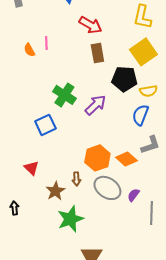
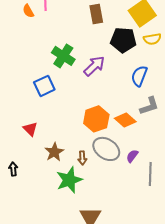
yellow semicircle: (148, 91) -> (152, 39), moved
brown arrow: (76, 179) -> (82, 158), moved

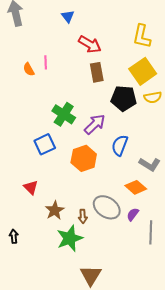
blue semicircle: (139, 76) -> (120, 145), moved
gray L-shape: (149, 106) -> (150, 164), turned 50
orange hexagon: (96, 119) -> (84, 158), moved
orange diamond: (125, 120) -> (136, 187), moved
black arrow: (13, 169) -> (14, 236), moved

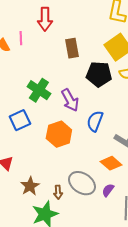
red arrow: (90, 44) -> (45, 19), moved, turned 60
purple arrow: (95, 124) -> (70, 100), turned 105

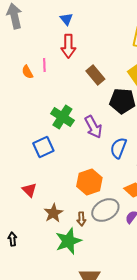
brown rectangle: (72, 48) -> (95, 75), turned -30
orange hexagon: (59, 134) -> (89, 182), moved
gray ellipse: (82, 183) -> (105, 210), turned -64

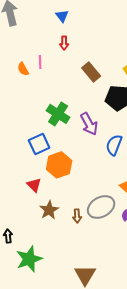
red arrow: (68, 46) -> (64, 43), size x0.6
orange hexagon: (89, 182) -> (59, 165), moved
red triangle: (29, 190) -> (34, 185), moved
green star: (68, 241) -> (29, 259), moved

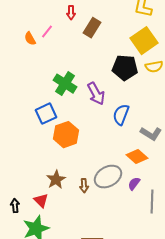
pink line: (40, 62) -> (47, 32), turned 40
brown rectangle: (91, 72) -> (92, 28), moved, turned 72
red triangle: (34, 185) -> (41, 201), moved

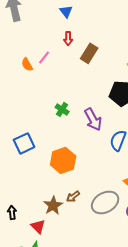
green cross: (65, 84) -> (62, 109), size x0.6
blue square: (46, 114) -> (24, 143), moved
brown arrow: (84, 186) -> (73, 196), moved, turned 56
black arrow: (15, 206) -> (12, 212), moved

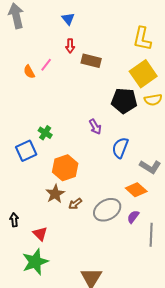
brown rectangle: (89, 53) -> (91, 61), turned 72
green cross: (62, 109) -> (45, 133), moved
purple arrow: (93, 119) -> (95, 127), size x0.7
brown star: (53, 205) -> (55, 194), moved

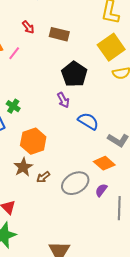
red arrow: (70, 46) -> (28, 27), moved, turned -40
pink line: (46, 65) -> (14, 53), moved
black pentagon: (124, 101) -> (74, 74), moved, turned 30
blue semicircle: (120, 148) -> (88, 121), turned 100

